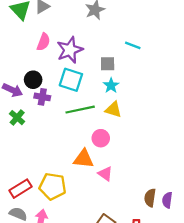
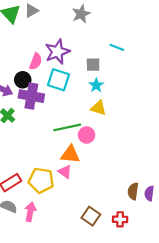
pink semicircle: (43, 42) -> (36, 61), moved
purple cross: (42, 97) -> (31, 96), size x1.6
green line: (80, 110) -> (67, 127), moved
pink triangle: (105, 174) -> (65, 172), moved

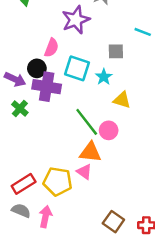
purple star: (57, 52) -> (76, 20), moved
cyan star: (96, 85) -> (104, 77), moved
green line: (67, 127) -> (87, 122), turned 64

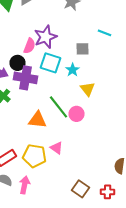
purple star: (76, 20) -> (46, 37), moved
yellow triangle: (122, 100) -> (88, 89), turned 35
orange triangle: (90, 152) -> (38, 120), moved

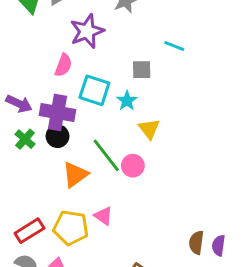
purple star: (46, 37) -> (87, 31), moved
black circle: (18, 63) -> (57, 136), moved
orange triangle: (38, 120) -> (75, 175), turned -42

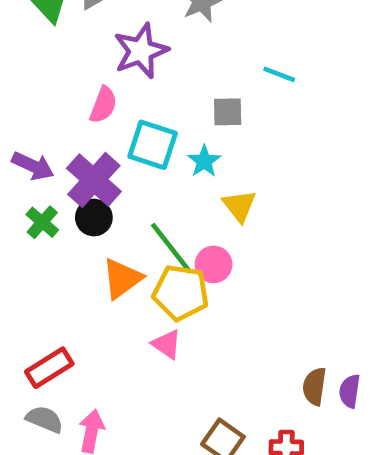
purple cross: (57, 113) -> (94, 180), turned 32
yellow pentagon: (71, 228) -> (181, 293), moved

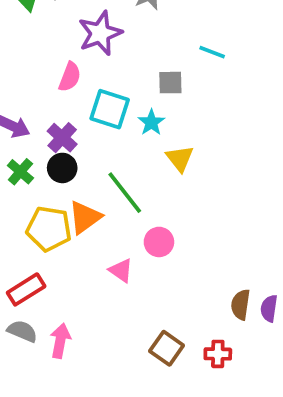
purple cross: (94, 180) -> (62, 138), size x0.7
pink circle: (214, 264) -> (159, 242), moved
yellow pentagon: (181, 293) -> (49, 229), moved

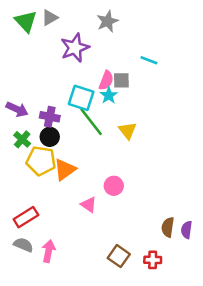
pink semicircle: (70, 77) -> (106, 80), moved
cyan star: (151, 122) -> (109, 95), moved
purple cross: (62, 138) -> (50, 117), turned -30
green line: (125, 193) -> (91, 122), moved
yellow pentagon: (49, 229) -> (41, 161), moved

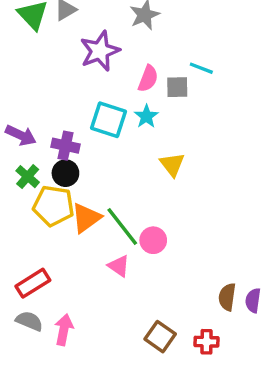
pink semicircle: (106, 80) -> (148, 79), moved
gray square: (121, 80) -> (177, 87), moved
green line: (91, 122) -> (122, 226), moved

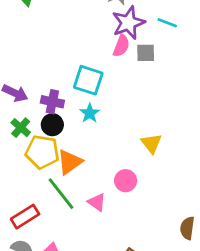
purple star: (100, 51) -> (128, 23), moved
cyan line: (201, 68) -> (167, 23), moved
cyan star: (146, 116) -> (90, 113), moved
yellow triangle: (172, 165) -> (151, 143), moved
green line: (122, 226) -> (61, 194), moved

